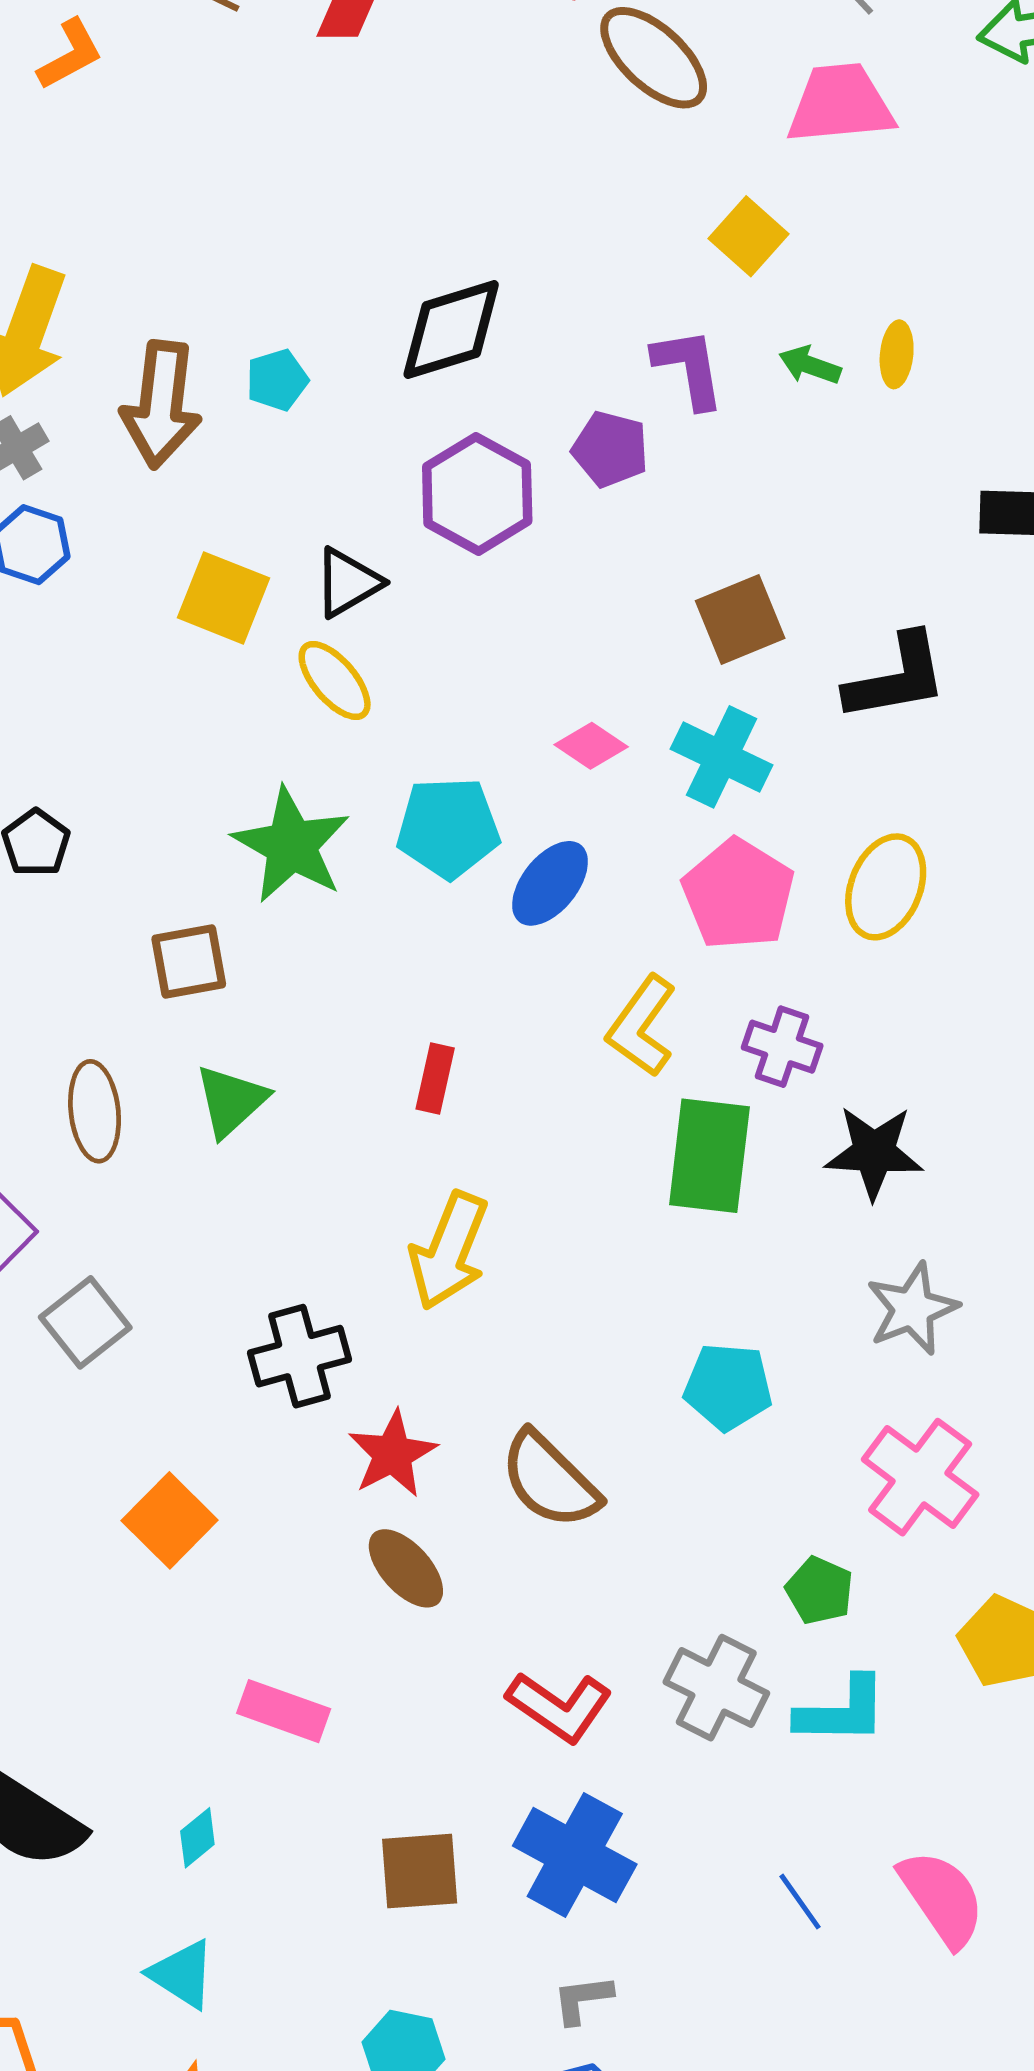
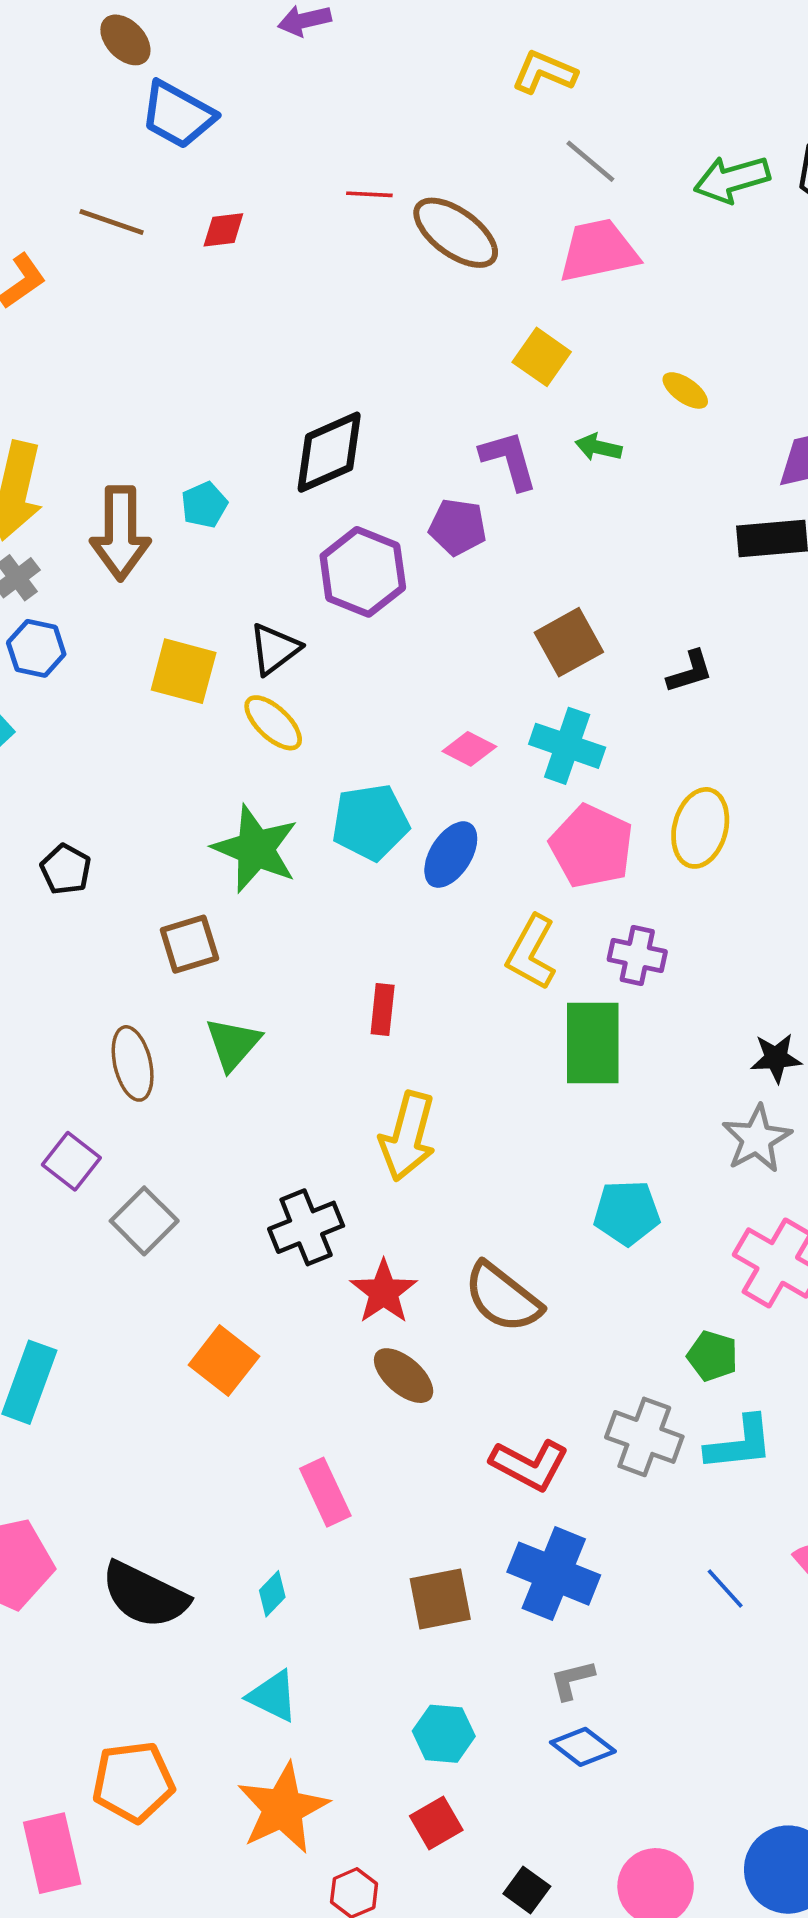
yellow ellipse: (897, 354) -> (685, 390), moved, turned -54
black L-shape: (896, 678) -> (690, 672), size x0.6
black star: (874, 1152) -> (776, 1058), moved, size x0.7
pink rectangle: (284, 1711) -> (325, 1492), turned 52

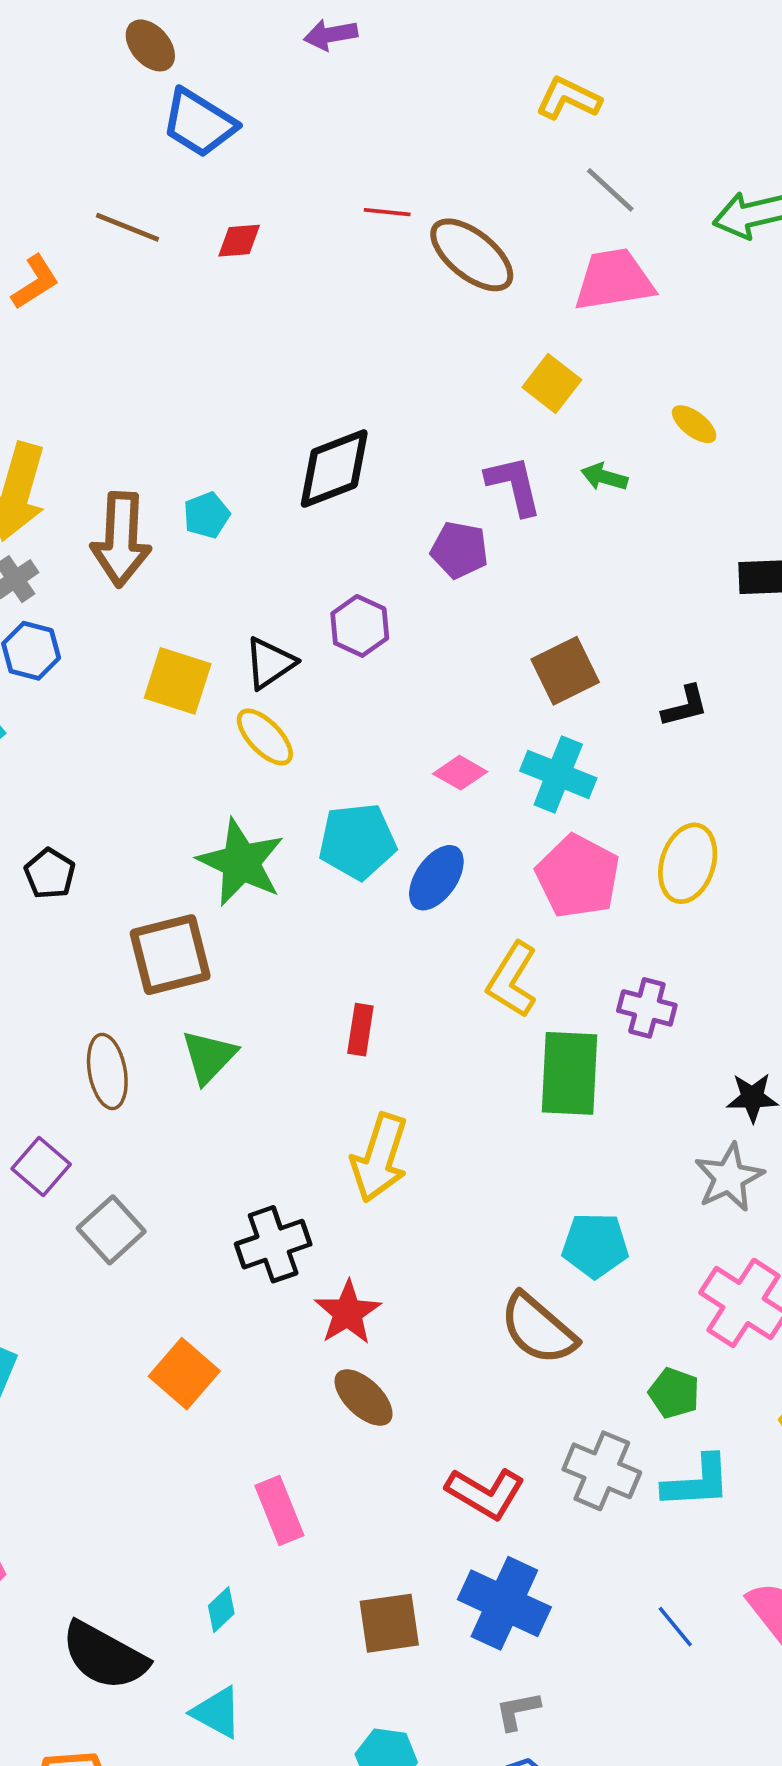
purple hexagon: (363, 572) -> (360, 626), moved, size x0.7
brown square: (189, 944) -> (170, 955), size x1.4
purple cross: (637, 956) -> (647, 1008), moved
brown semicircle: (503, 1297) -> (538, 1329), moved
black semicircle: (145, 1595) -> (104, 1656), moved

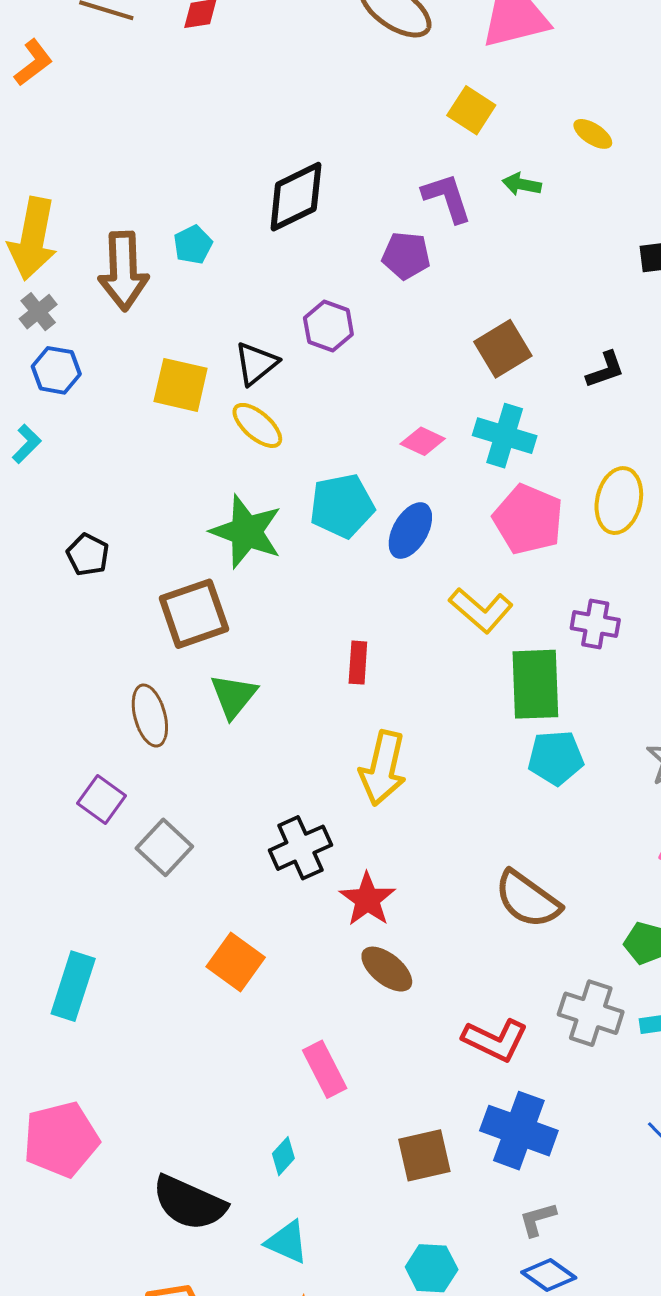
yellow L-shape: (512, 980) -> (481, 610), turned -76
cyan pentagon: (595, 1245) -> (556, 758), moved

